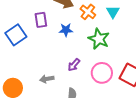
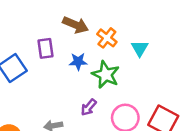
cyan triangle: (113, 12) -> (140, 48), moved
green star: (99, 39) -> (106, 75), moved

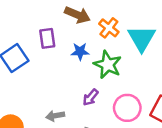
cyan triangle: (140, 48) -> (142, 38), size x1.6

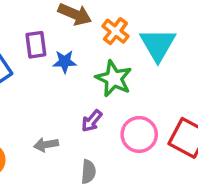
blue star: (80, 51) -> (65, 62), moved

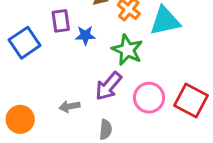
cyan triangle: (158, 45) -> (165, 21), turned 48
purple arrow: (92, 121) -> (108, 86), size x1.5

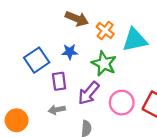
purple rectangle: (61, 21) -> (59, 81), moved
blue square: (25, 43) -> (37, 60), moved

